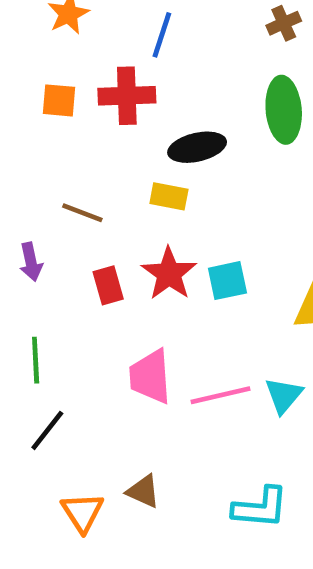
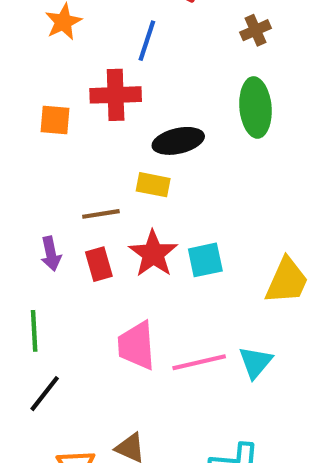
orange square: (59, 100) -> (55, 120), moved
brown line: (82, 213) -> (101, 214), moved, turned -30
purple arrow: (31, 262) -> (51, 254), moved

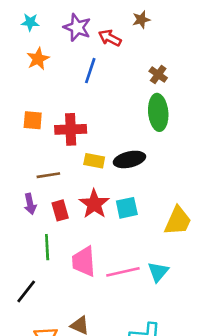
brown cross: (255, 30) -> (158, 75), moved, turned -30
red cross: (116, 95) -> (71, 129), moved
black ellipse: (178, 141) -> (129, 159), moved
brown line: (101, 214) -> (48, 175), moved
green line: (34, 331) -> (47, 247), moved

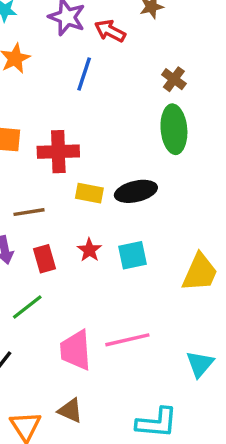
red star: (94, 204) -> (89, 250), size x0.6
green line: (47, 247) -> (27, 307), turned 55
pink trapezoid: (84, 261) -> (76, 350), moved
cyan triangle: (158, 272) -> (200, 364), moved

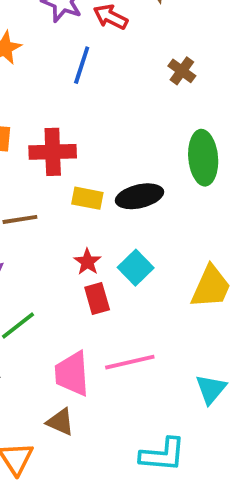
green ellipse: (174, 129) -> (203, 158), moved
cyan square: (133, 255) -> (136, 268), turned -32
red rectangle: (44, 259) -> (97, 298), moved
brown triangle: (70, 411) -> (60, 422), moved

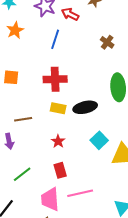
red cross: (53, 152) -> (55, 79), moved
cyan square: (136, 268) -> (99, 140), moved
red rectangle: (97, 298) -> (60, 170), moved

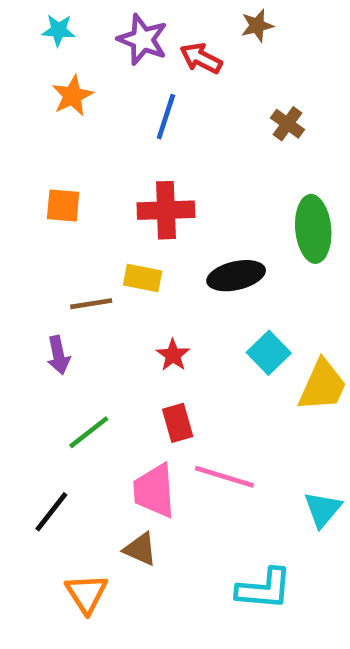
yellow rectangle: (58, 108) -> (143, 278), moved
pink line: (80, 193) -> (224, 477), turned 30

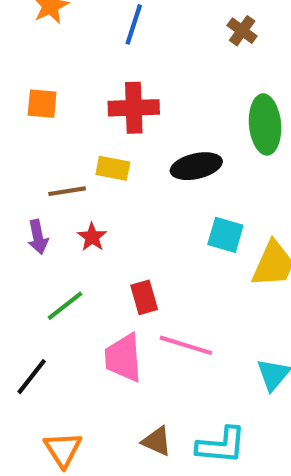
cyan square: (269, 353) -> (225, 235), turned -30
red star: (173, 355) -> (92, 237), moved
brown triangle: (140, 549) -> (157, 441), moved

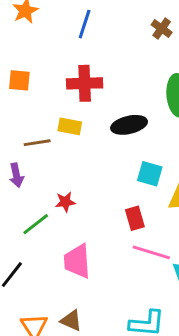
red star: (92, 237) -> (65, 202), moved, turned 30
red rectangle: (144, 297) -> (135, 218), moved
pink line: (186, 345) -> (151, 252), moved
brown triangle: (157, 441) -> (71, 320), moved

